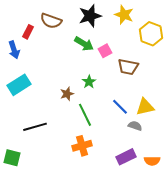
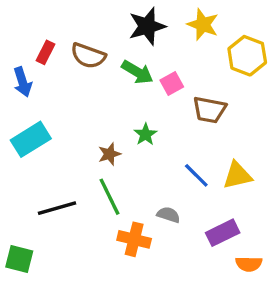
brown semicircle: (51, 21) -> (88, 56), moved
green line: (85, 115) -> (109, 197), moved
gray semicircle: (135, 126) -> (168, 215), moved
orange cross: (82, 146) -> (134, 239), turned 30
purple rectangle: (126, 157) -> (223, 233), moved

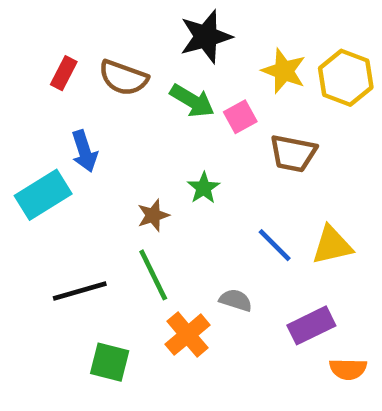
yellow star: (203, 25) -> (284, 71), moved
blue arrow: (23, 82) -> (84, 151), moved
orange cross: (134, 239) -> (188, 335), turned 36
green square: (19, 259) -> (110, 362), moved

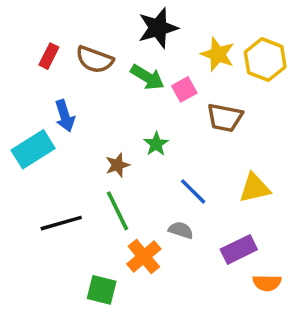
blue line: (275, 245) -> (193, 191), moved
green square: (110, 362) -> (102, 290), moved

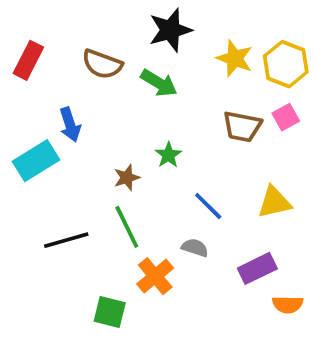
red rectangle: (49, 56) -> (28, 60), moved, size x1.4
pink square: (184, 89) -> (286, 117), moved

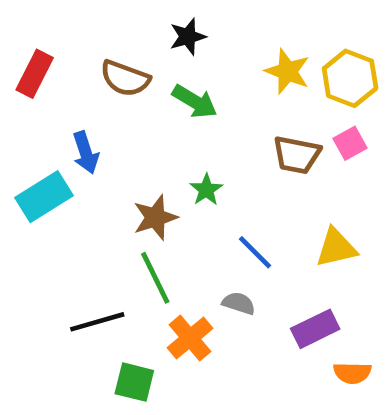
black star: (170, 30) -> (188, 37), moved, size x0.7
brown star: (127, 178) -> (155, 217), size x1.4
black line: (66, 240) -> (97, 322), moved

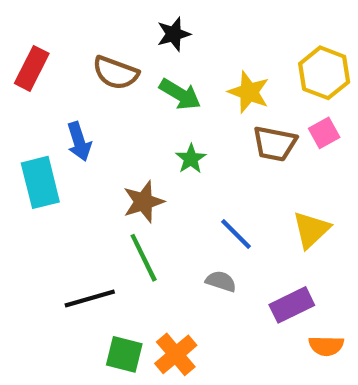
yellow star: (287, 71) -> (249, 92), moved
green star: (206, 190) -> (191, 159), moved
cyan rectangle: (44, 197) -> (40, 182), turned -72
yellow triangle: (336, 248) -> (311, 230), turned -30
orange cross: (190, 338) -> (176, 354), moved

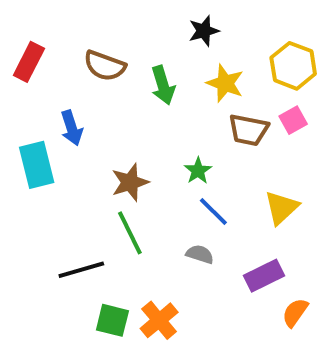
black star: (174, 34) -> (204, 31), moved
green arrow: (180, 94) -> (163, 85), turned 42
green star: (191, 159) -> (198, 171), moved
orange semicircle: (326, 346) -> (295, 313), turned 124

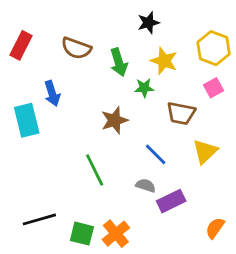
brown trapezoid: (248, 130) -> (181, 113), moved
green star: (198, 171) -> (144, 88), moved, turned 30
brown star: (130, 182) -> (114, 120), moved
black line: (81, 270) -> (39, 219), moved
purple rectangle: (264, 276) -> (171, 201), moved

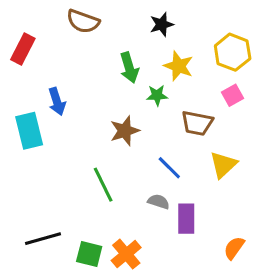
brown semicircle: (76, 48) -> (83, 21), moved
purple rectangle: (171, 201) -> (186, 219), turned -64

